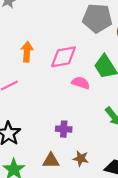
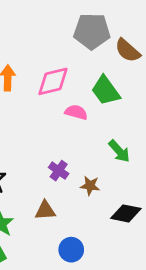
purple cross: (64, 129) -> (59, 171), turned 35
brown star: (81, 158) -> (90, 186), moved

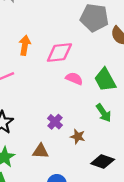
green trapezoid: (106, 91) -> (105, 80), moved

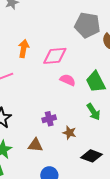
purple cross: (55, 122) -> (49, 119), turned 32

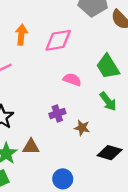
pink semicircle: (68, 80) -> (72, 80), moved
brown triangle: (35, 145) -> (31, 147), moved

